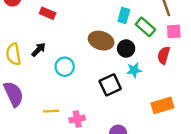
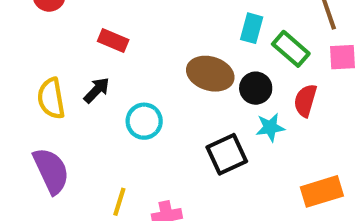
red rectangle: (48, 13) -> (113, 41), moved
red semicircle: (164, 55) -> (305, 100), moved
yellow line: (51, 111) -> (119, 202), turned -70

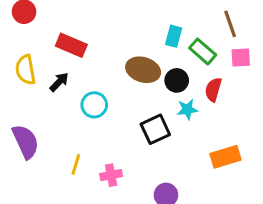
red rectangle: (113, 41) -> (71, 45), size x1.4
yellow semicircle: (51, 98) -> (26, 70), moved

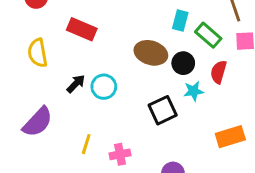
black arrow: (59, 82) -> (76, 84), moved
purple semicircle: (26, 141) -> (38, 122), turned 68

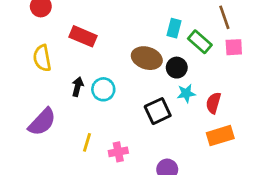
red semicircle: (219, 72) -> (213, 103), moved
black arrow: (76, 84) -> (77, 87), turned -30

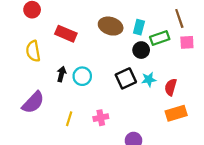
green rectangle: (200, 42) -> (160, 38), turned -60
brown ellipse: (147, 58) -> (111, 26), moved
black circle: (177, 68) -> (141, 50), moved
black square: (158, 111) -> (126, 78), moved
pink cross: (118, 152) -> (101, 118), moved

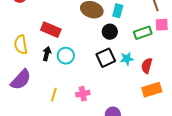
red rectangle: (66, 34) -> (51, 30), moved
green rectangle: (160, 38) -> (143, 33), moved
black circle: (141, 50) -> (110, 32), moved
yellow semicircle: (33, 51) -> (21, 45), moved

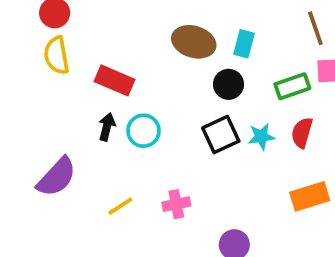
yellow semicircle: (21, 45) -> (57, 55), moved
red semicircle: (147, 66) -> (302, 133), moved
yellow line: (54, 95) -> (120, 206), turned 40

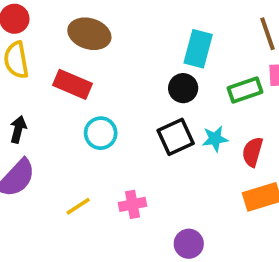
brown ellipse: (194, 42) -> (89, 34), moved
cyan rectangle: (244, 44) -> (198, 49), size x1.4
black arrow: (107, 127) -> (18, 129), moved
red semicircle: (302, 133) -> (253, 152), moved

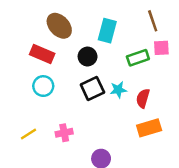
brown ellipse: (89, 34) -> (59, 26), moved, turned 30
red rectangle: (73, 84) -> (42, 54), moved
black circle: (183, 88) -> (88, 57), moved

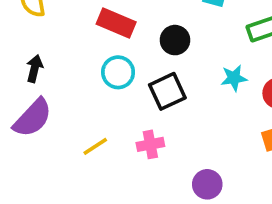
black circle: (88, 57) -> (175, 40), moved
black square: (92, 88) -> (167, 91), moved

